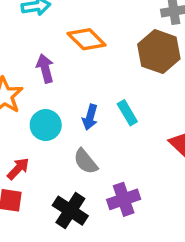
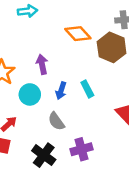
orange diamond: (87, 39) -> (78, 34), moved
purple arrow: (45, 68) -> (42, 64), moved

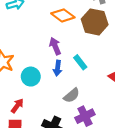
purple arrow: (42, 64) -> (55, 46), moved
gray semicircle: (56, 121) -> (72, 95), moved, turned -84

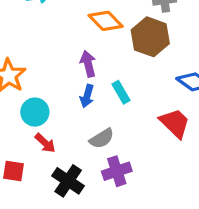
cyan circle: (31, 77) -> (35, 112), moved
red arrow: (17, 106) -> (45, 143), moved, turned 88

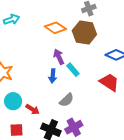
purple arrow: (88, 64) -> (59, 57), moved
cyan circle: (35, 112) -> (13, 101), moved
purple cross: (117, 171) -> (74, 127), moved

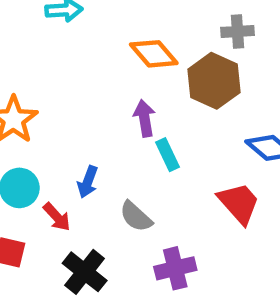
blue arrow: (53, 76) -> (88, 182), moved
gray semicircle: (67, 100) -> (136, 217), turned 70
purple cross: (74, 127) -> (175, 268), moved

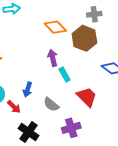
red trapezoid: (239, 203) -> (87, 97), moved

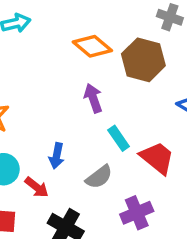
gray cross: (94, 14) -> (170, 17), moved, turned 32
cyan rectangle: (65, 74) -> (119, 138), moved
gray semicircle: (51, 105) -> (99, 177), turned -70

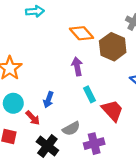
gray semicircle: (99, 177) -> (71, 129), moved

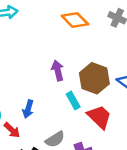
orange diamond: (82, 33) -> (75, 20), moved
brown hexagon: (113, 47) -> (94, 78), moved

